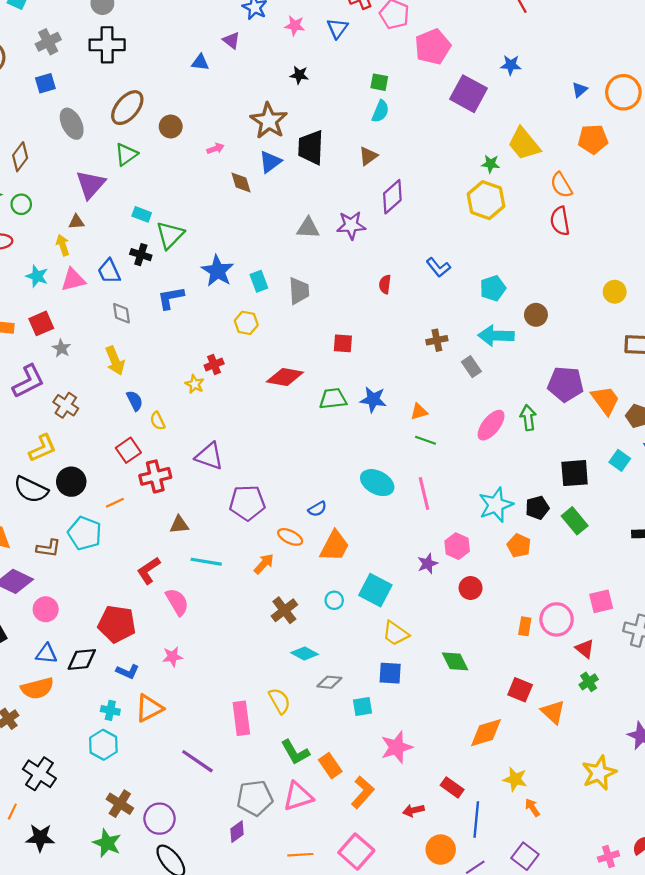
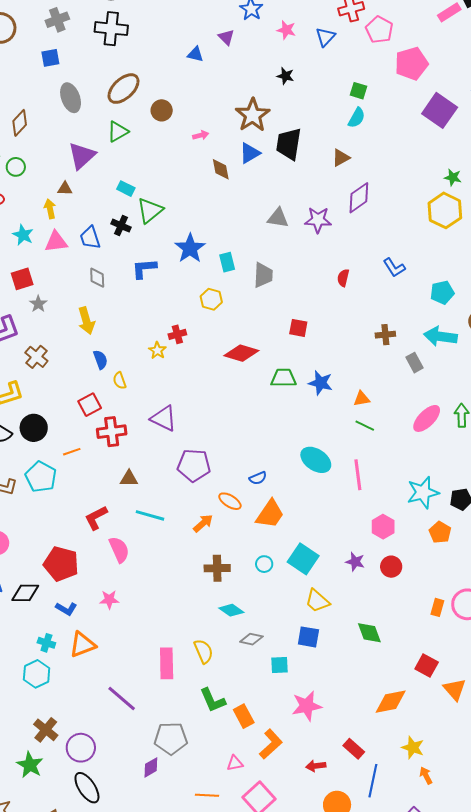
purple star: (428, 564) -> (355, 562), moved, turned 30
brown cross: (284, 610) -> (217, 568), turned 30
pink triangle: (298, 796) -> (235, 763), moved, size x0.6

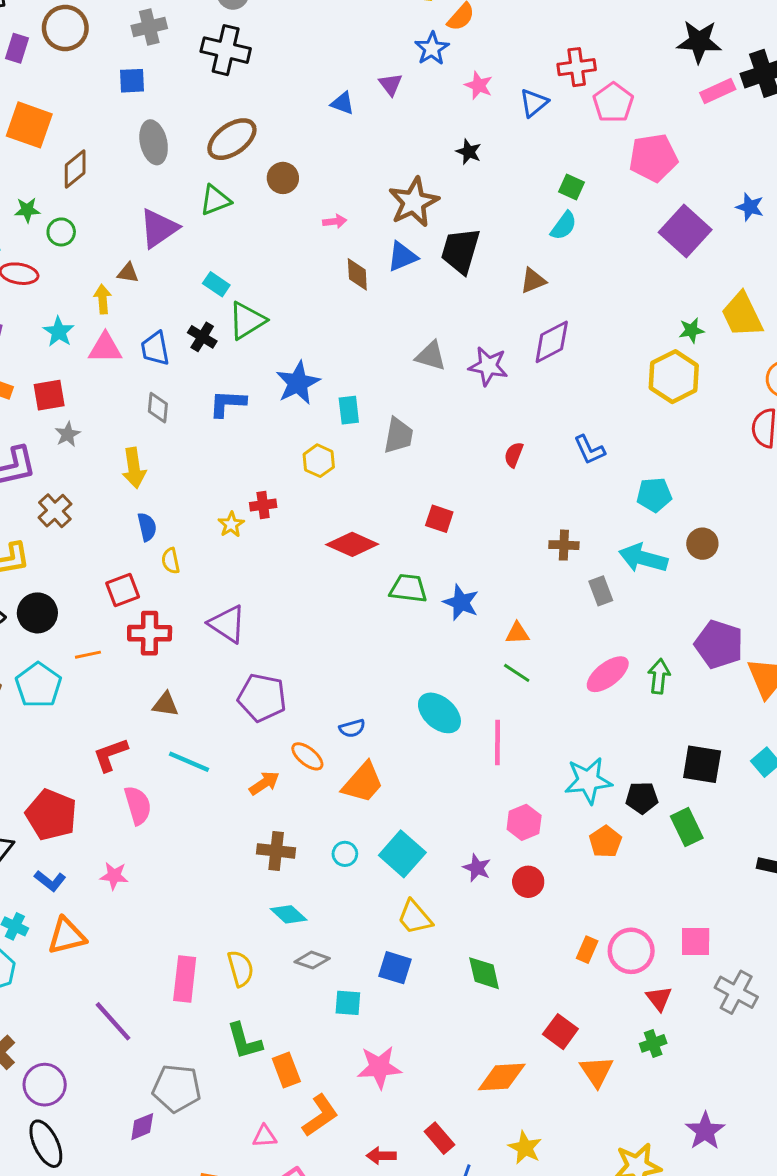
green star: (453, 177) -> (691, 330), turned -30

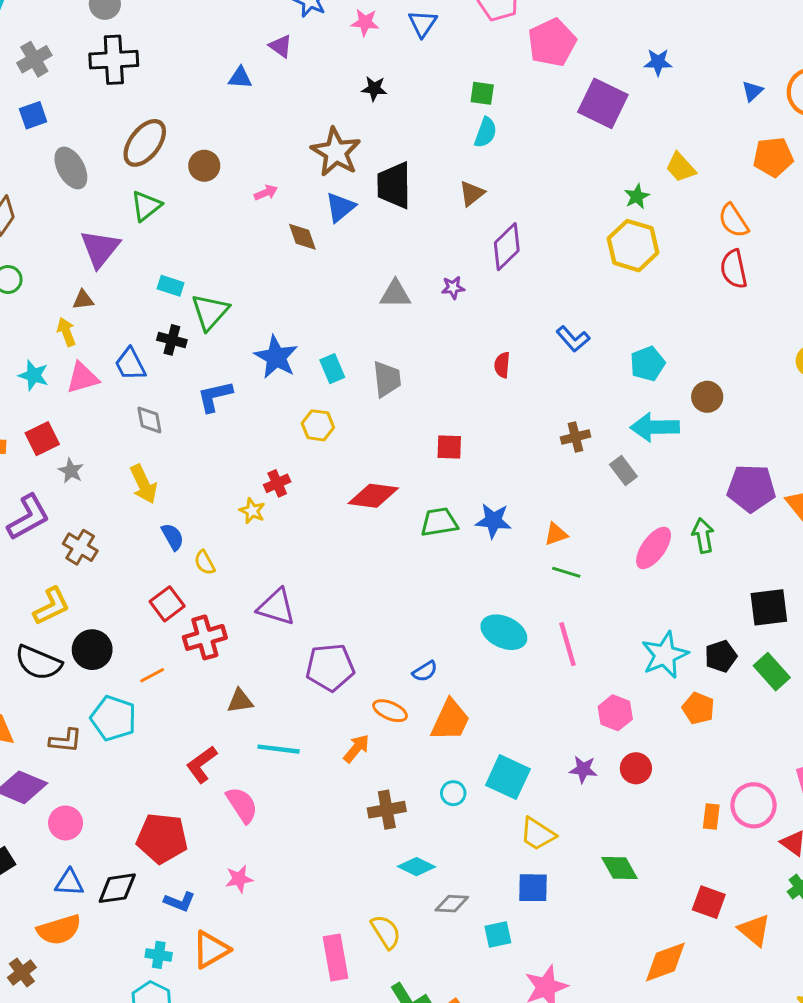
yellow trapezoid: (742, 315) -> (681, 167), size x0.7
purple star: (488, 366) -> (453, 288), size x0.6

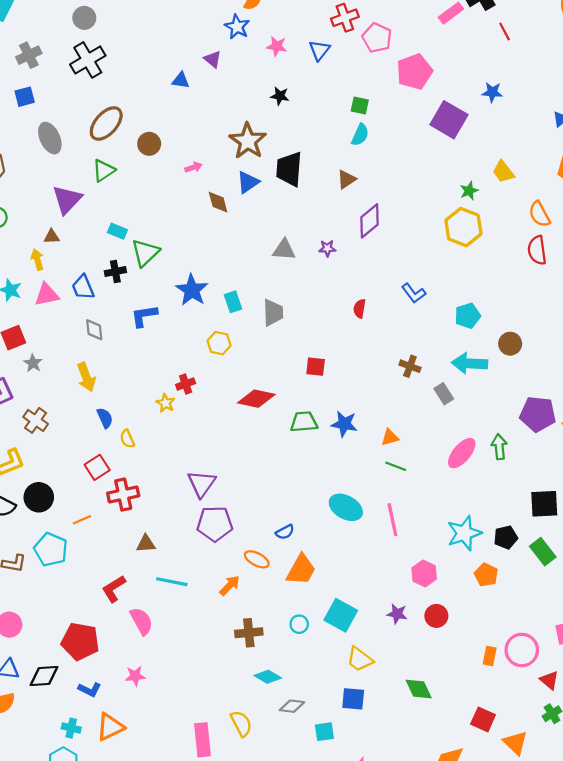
black cross: (114, 60) -> (88, 60), turned -32
black cross: (172, 340) -> (115, 272), turned -30
brown cross: (575, 437) -> (410, 366), turned 30
purple triangle: (276, 607) -> (202, 484), moved, turned 44

